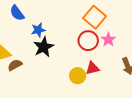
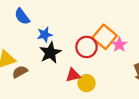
orange square: (95, 17) -> (105, 37), moved
red circle: (88, 41) -> (87, 47), moved
red triangle: (92, 68) -> (73, 75), moved

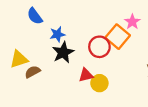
pink star: (119, 45) -> (132, 22), moved

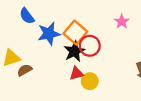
blue star: (57, 34) -> (49, 34), size x1.5
orange square: (118, 37) -> (75, 33), moved
black star: (63, 52) -> (74, 51), moved

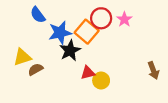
pink star: (122, 22) -> (124, 19), moved
red circle: (90, 46) -> (101, 18), moved
black star: (74, 51) -> (70, 50), moved

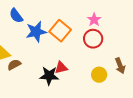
red circle: (101, 18) -> (93, 39), moved
black star: (70, 50) -> (49, 76), moved, turned 30
yellow circle: (101, 80) -> (99, 75), moved

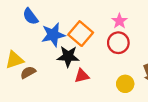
black star: (49, 76) -> (68, 56), moved

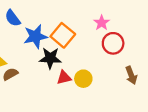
red circle: (118, 43) -> (113, 43), moved
yellow circle: (125, 84) -> (83, 79), moved

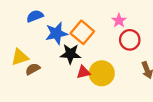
blue semicircle: (13, 18) -> (35, 16), turned 105
yellow circle: (83, 79) -> (102, 73), size x1.5

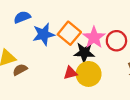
pink star: (119, 20) -> (94, 38), moved, size x1.5
black star: (70, 54) -> (84, 53), moved

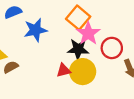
orange square: (69, 33) -> (78, 18), moved
red circle: (116, 41) -> (112, 48), moved

